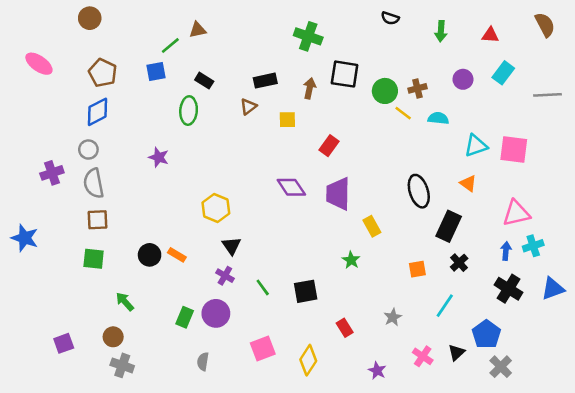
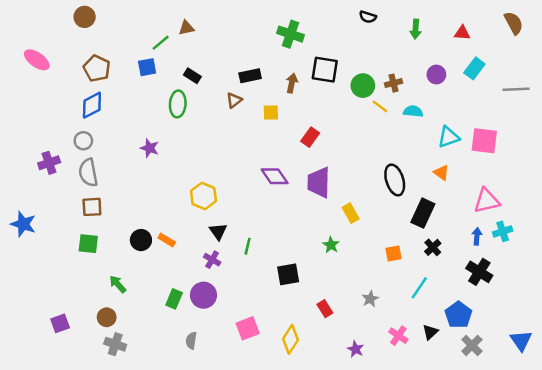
green line: (263, 287) -> (248, 246), moved, turned 49
blue triangle: (553, 289) -> (521, 341), moved, turned -45

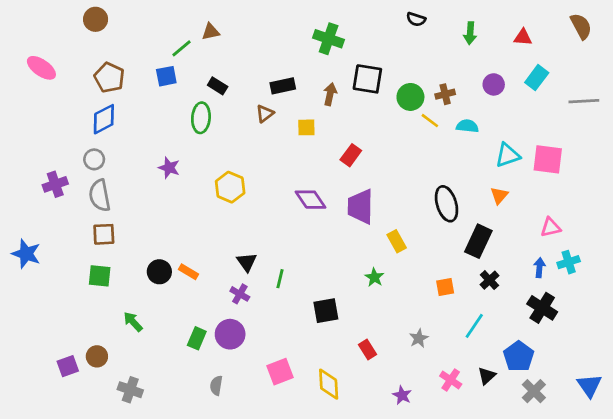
orange triangle: (441, 173) -> (499, 195), turned 35
yellow hexagon: (203, 196) -> (230, 187), moved
pink triangle: (487, 201) -> (551, 227), size x0.7
brown circle: (107, 317) -> (97, 356), moved
yellow diamond: (291, 339) -> (329, 384), turned -36

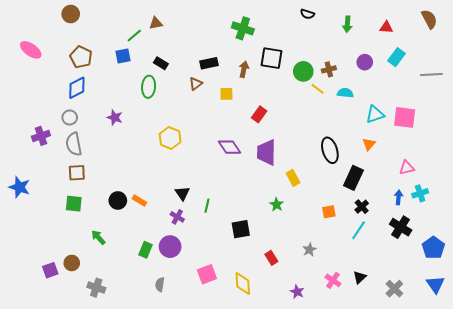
purple star: (169, 168) -> (115, 117), moved
cyan line: (474, 326) -> (359, 230), moved
blue pentagon: (519, 356) -> (433, 248), moved

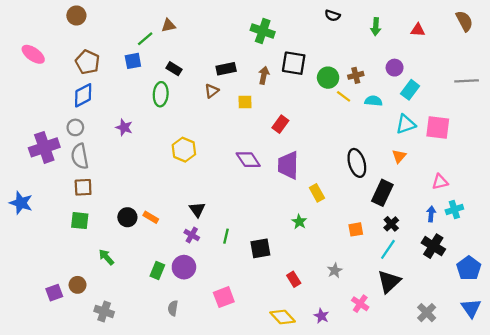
cyan rectangle: (396, 57) -> (410, 90), moved
purple cross: (41, 136) -> (44, 147), size x1.5
green line: (207, 206) -> (226, 236), moved
black triangle: (360, 277) -> (389, 282), moved, size x1.6
yellow diamond: (243, 283) -> (283, 317), moved, turned -40

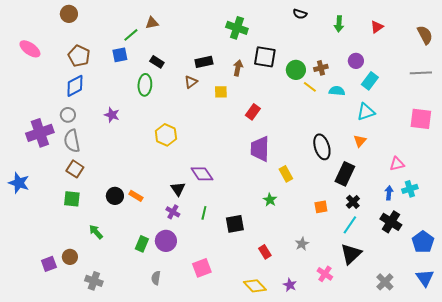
brown semicircle: (464, 21) -> (425, 35), moved
red triangle: (418, 30) -> (377, 27), turned -40
pink square: (438, 127) -> (421, 119), moved
purple diamond: (248, 160) -> (202, 174), moved
brown square: (83, 187) -> (75, 169), turned 36

